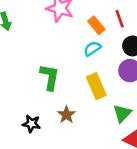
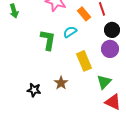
cyan semicircle: (92, 49) -> (70, 32), moved
green L-shape: (50, 77) -> (48, 40), moved

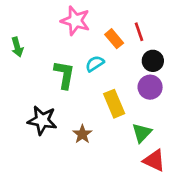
green arrow: (14, 11) -> (17, 47), moved
black star: (34, 90) -> (42, 120), moved, size x1.5

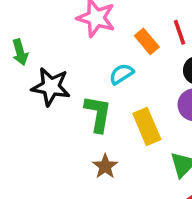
green L-shape: (64, 75) -> (98, 114), moved
black star: (42, 120) -> (51, 87), moved

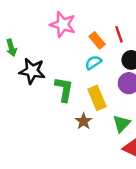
cyan semicircle: (121, 74) -> (93, 62), moved
brown star: (105, 166) -> (84, 121), moved

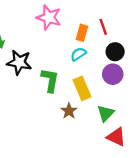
orange rectangle: (97, 40) -> (82, 33), turned 56

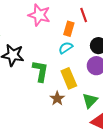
red line: (103, 27) -> (84, 15), moved

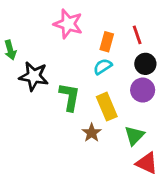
red line: (84, 15) -> (137, 35), moved

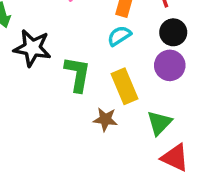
brown star: (92, 133) -> (105, 119), turned -30

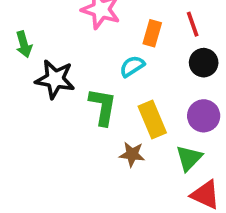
cyan semicircle: (119, 36) -> (132, 66), moved
purple circle: (170, 65) -> (204, 116), moved

